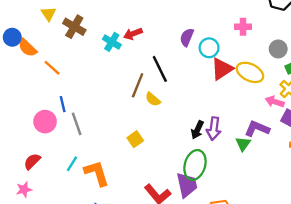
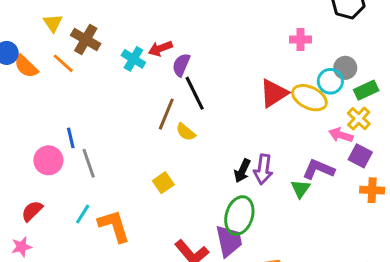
purple semicircle: (187, 37) -> (181, 65), moved
cyan circle: (209, 48) -> (330, 81), moved
orange line: (52, 68) -> (63, 63), moved

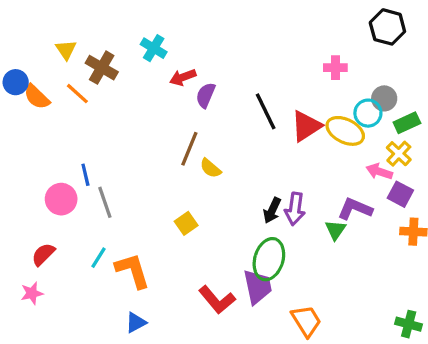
cyan cross: (133, 59) -> (154, 48), moved
black line: (195, 93) -> (266, 111), moved

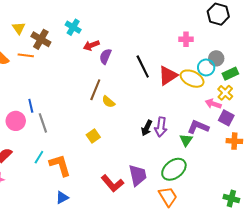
orange line: (77, 94) -> (26, 55), turned -35
green ellipse: (269, 259) -> (174, 169), moved, turned 35

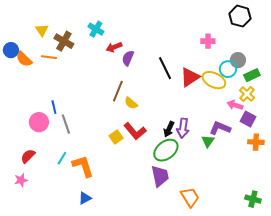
green ellipse: (174, 169) -> (166, 150), moved
red L-shape: (112, 183) -> (135, 131), moved

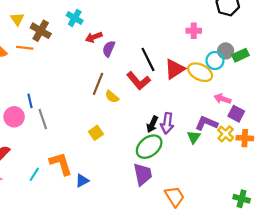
green rectangle: (252, 75) -> (241, 55), moved
yellow cross: (247, 94) -> (226, 134), moved
red L-shape: (135, 131) -> (138, 81), moved
cyan line: (62, 158) -> (34, 174), moved
blue triangle: (85, 198) -> (82, 181), moved

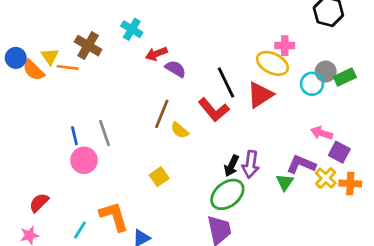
yellow triangle: (17, 19) -> (50, 57), moved
purple semicircle: (109, 49) -> (175, 69), turned 98
yellow ellipse: (200, 72) -> (272, 63), moved
pink circle: (14, 117) -> (84, 160), moved
gray line: (43, 119) -> (104, 133), moved

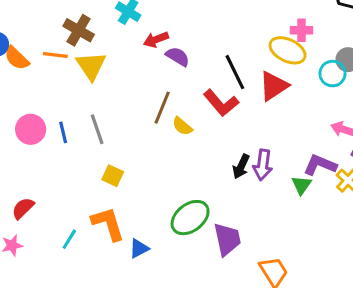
yellow triangle: (50, 57) -> (91, 66), moved, size x1.5
pink circle: (84, 160) -> (31, 129), moved
yellow square: (159, 177) -> (113, 176), moved, turned -30
green ellipse: (227, 194) -> (190, 218), moved

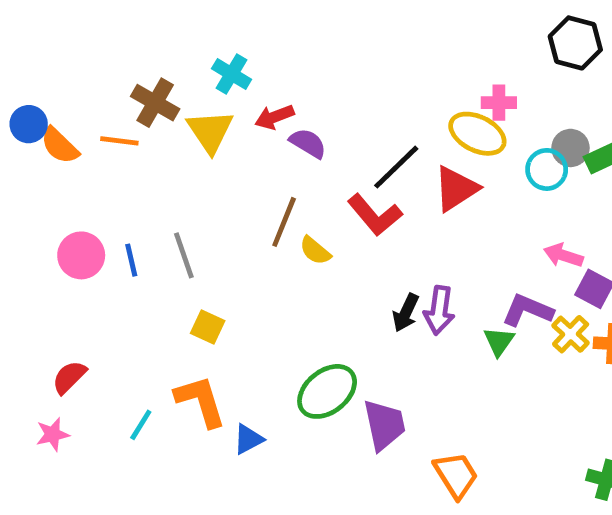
yellow triangle: (91, 66) -> (210, 131), moved
black line: (235, 72) -> (396, 167), turned 72

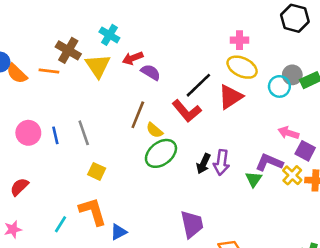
pink cross: (499, 103) -> (239, 40), moved
red semicircle: (69, 377) -> (19, 187), moved
green ellipse: (327, 391) -> (161, 153), moved

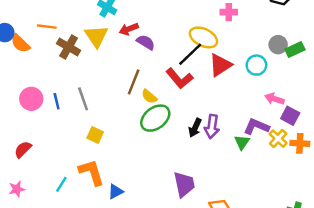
brown cross: (68, 50) -> (69, 47), moved
yellow ellipse: (242, 67) -> (203, 37), moved
orange line: (49, 71) -> (47, 27), moved
cyan circle: (279, 86) -> (256, 65), moved

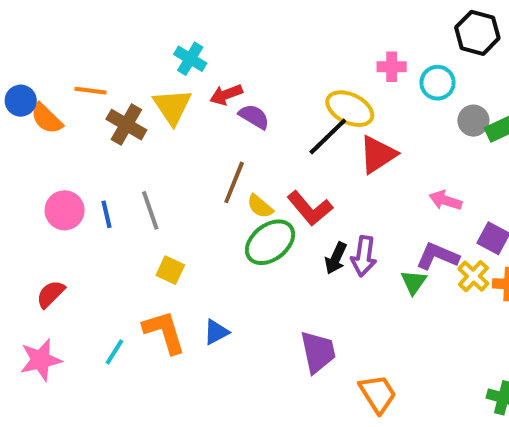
cyan circle: (256, 65) -> (438, 83), moved
red L-shape: (179, 78) -> (310, 208), moved
pink arrow: (275, 99) -> (446, 200), moved
pink star: (17, 189) -> (41, 360), size x1.5
blue triangle: (116, 192) -> (216, 332), moved

